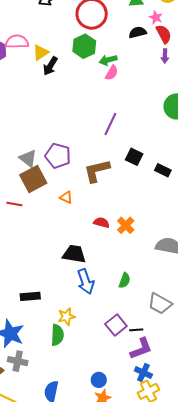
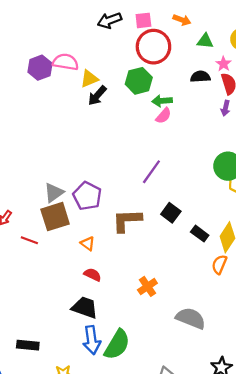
gray triangle: (28, 158) -> (54, 193), turned 36
red semicircle: (102, 223) -> (93, 275), moved
green semicircle: (125, 280) -> (117, 345), moved, size x1.8

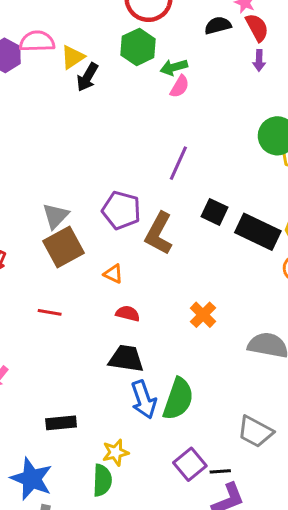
purple pentagon: (87, 196) -> (121, 210), moved
brown L-shape: (127, 220) -> (159, 233), turned -48
black rectangle: (200, 234) -> (258, 232), size x1.8
red line: (29, 240) -> (50, 312), moved

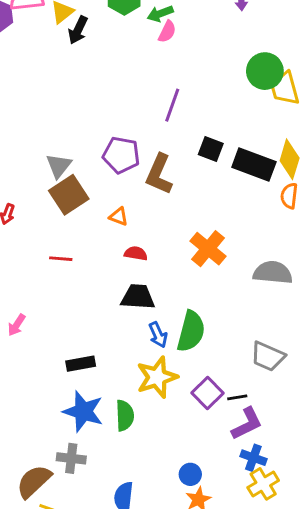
orange cross: (203, 315) -> (208, 249), size x1.4
blue arrow: (144, 400) -> (158, 335), size x0.7
yellow star: (115, 452) -> (157, 377), moved, size x1.6
blue star: (32, 479) -> (83, 411), moved

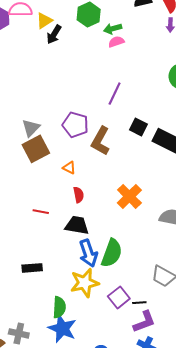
pink semicircle: (167, 32) -> (116, 42), turned -140
red semicircle: (136, 253) -> (79, 195), turned 63
red line: (61, 259) -> (41, 212), moved
blue arrow: (158, 335) -> (88, 253), size x1.5
blue star: (83, 411) -> (62, 328), moved

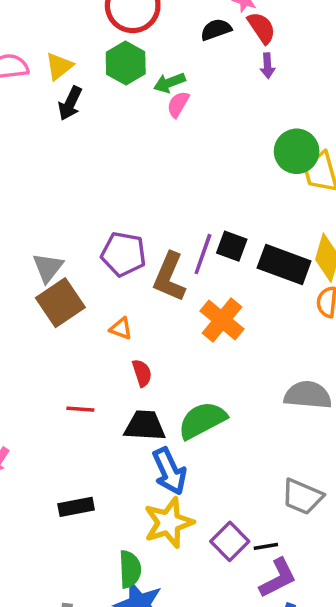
yellow triangle: (44, 21) -> (59, 66), moved
pink semicircle: (116, 42) -> (178, 104), turned -35
purple line: (115, 94) -> (203, 254), moved
orange cross: (129, 196) -> (222, 320), moved
green semicircle: (112, 253) -> (202, 420), moved, turned -132

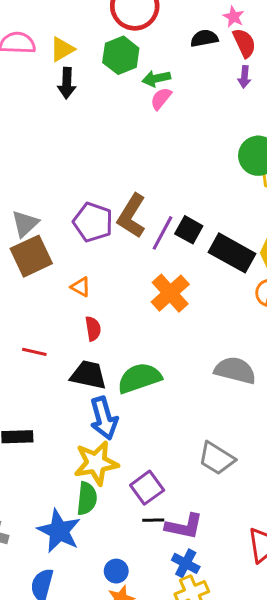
black arrow: (70, 103) -> (67, 83), turned -32
brown L-shape: (169, 277) -> (132, 216), moved
black line: (266, 546) -> (153, 520), moved
green semicircle: (130, 569) -> (87, 498), moved
purple L-shape: (278, 578) -> (184, 526), turned 30

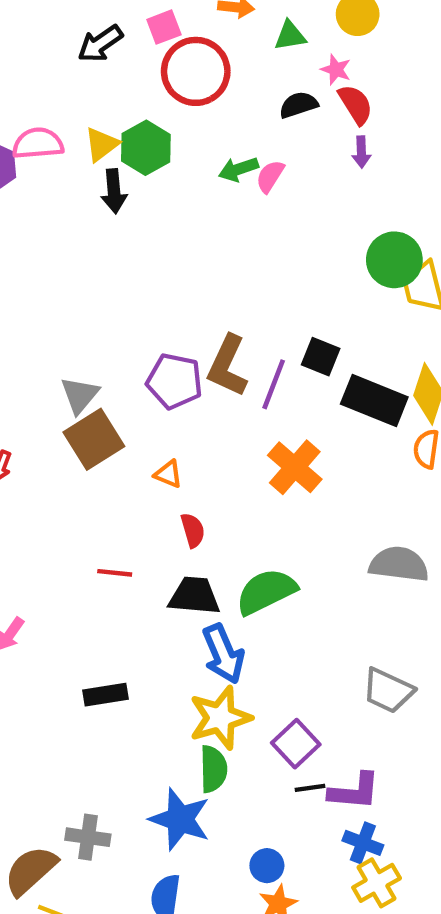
green hexagon: (121, 55) -> (146, 148), moved
pink semicircle: (161, 99) -> (270, 176), moved
black square: (189, 230) -> (321, 357), moved

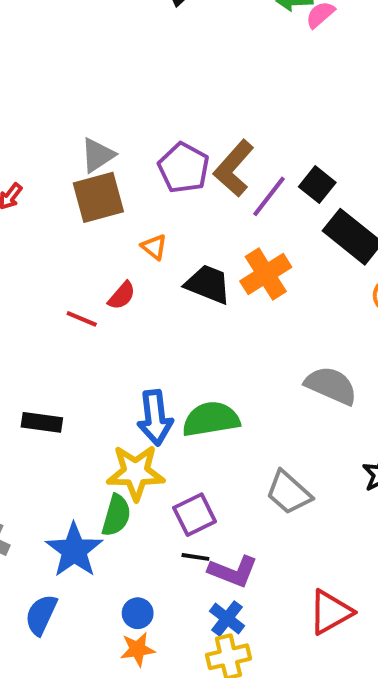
red semicircle: (193, 530) -> (122, 296), moved, turned 40
green semicircle: (266, 591) -> (211, 419), moved
black trapezoid: (194, 596) -> (208, 284), moved

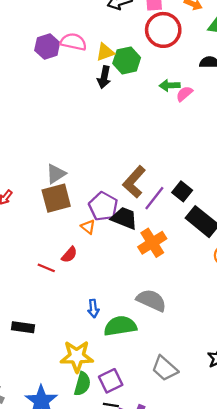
purple pentagon: (184, 168) -> (103, 206), moved
black trapezoid: (208, 284) -> (124, 218), moved
gray semicircle: (331, 386) -> (151, 300), moved
blue arrow: (155, 418) -> (93, 309), moved, size x0.6
green semicircle: (116, 515) -> (82, 384), moved

